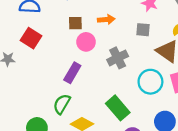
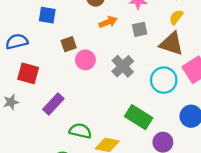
orange arrow: (106, 20) -> (108, 22), moved
purple rectangle: (72, 73) -> (53, 104), moved, turned 30
green semicircle: (62, 104) -> (80, 131), turned 90

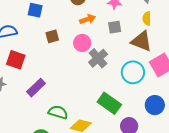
yellow semicircle: (176, 17) -> (147, 18), turned -40
pink circle: (85, 60) -> (82, 43), moved

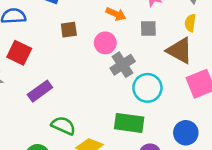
orange arrow: (88, 19) -> (116, 14), turned 35
cyan circle: (133, 72) -> (147, 88), moved
green rectangle: (109, 103) -> (129, 123), turned -35

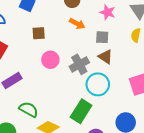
pink circle: (105, 43) -> (50, 60), moved
brown triangle: (180, 51) -> (105, 57), moved, size x0.7
green rectangle: (129, 123) -> (81, 111), turned -70

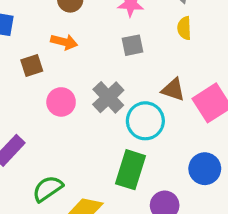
orange arrow: (77, 24) -> (64, 42), moved
brown triangle: (105, 57) -> (173, 90), moved
green semicircle: (29, 109) -> (48, 189), turned -48

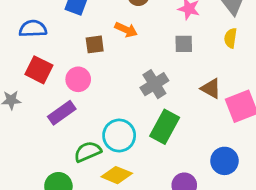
pink circle: (61, 102) -> (78, 79), moved
cyan circle: (145, 121) -> (119, 136), moved
green rectangle: (130, 170) -> (165, 127), moved

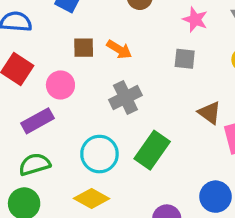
orange arrow: (126, 30) -> (119, 49), moved
gray cross: (154, 84) -> (125, 97), moved
green semicircle: (88, 152) -> (35, 164), moved

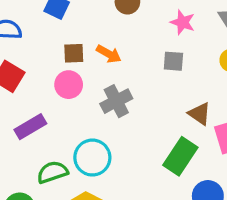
pink circle: (60, 85) -> (69, 85), moved
green rectangle: (152, 150) -> (180, 156), moved
green semicircle: (35, 164) -> (52, 172), moved

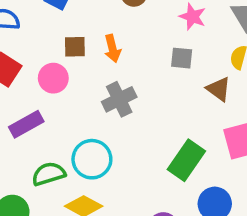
orange arrow: (109, 54) -> (112, 48), turned 45
pink circle: (69, 85) -> (53, 78), moved
brown triangle: (200, 114) -> (219, 89), moved

